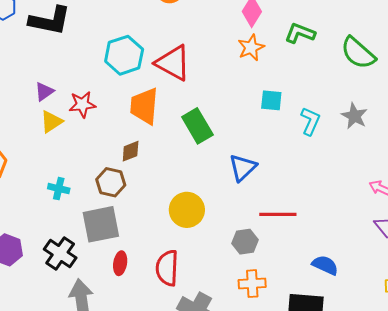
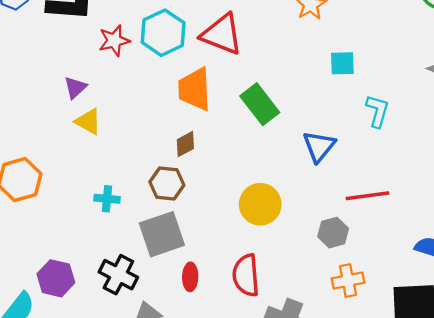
red star: (82, 104) -> (114, 41), moved
cyan L-shape: (310, 121) -> (377, 111), moved
yellow triangle: (51, 122) -> (88, 121), turned -50

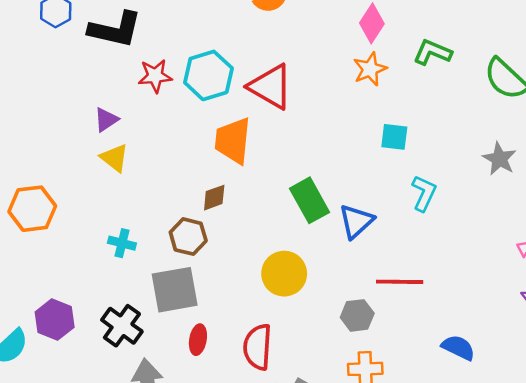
green rectangle: (260, 104) -> (309, 200), moved

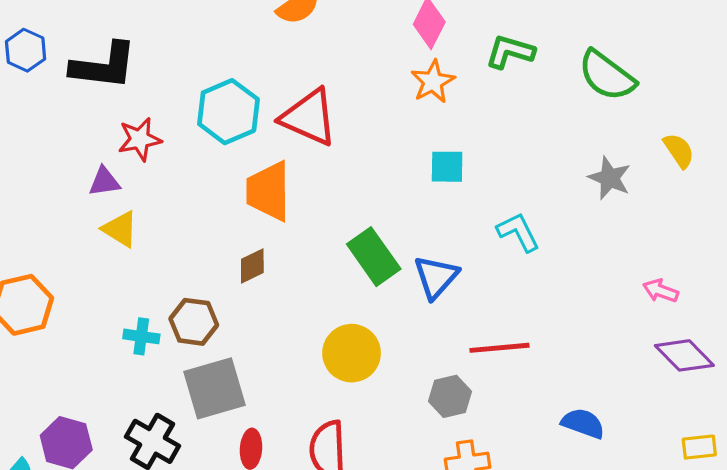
red star: (155, 76) -> (140, 139), moved
purple triangle: (106, 120) -> (104, 182), turned 32
cyan square: (394, 137) -> (447, 167), moved
cyan L-shape: (424, 193) -> (518, 232), turned -45
brown hexagon: (188, 237) -> (194, 322), moved

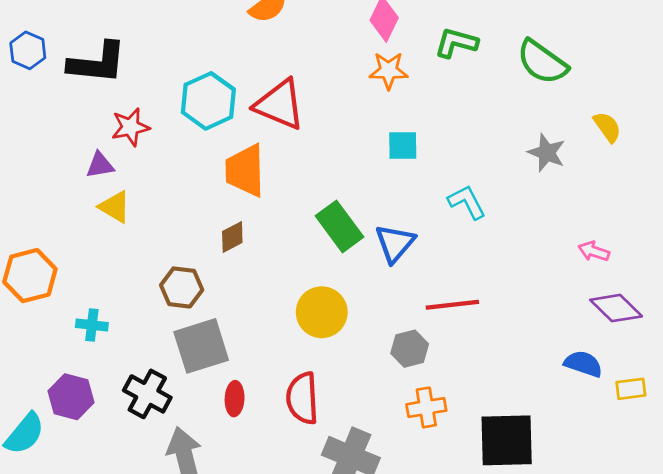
orange star: (433, 82) -> (389, 71), turned 30
cyan cross: (141, 336) -> (92, 325), moved
blue semicircle: (583, 423) -> (583, 364), moved

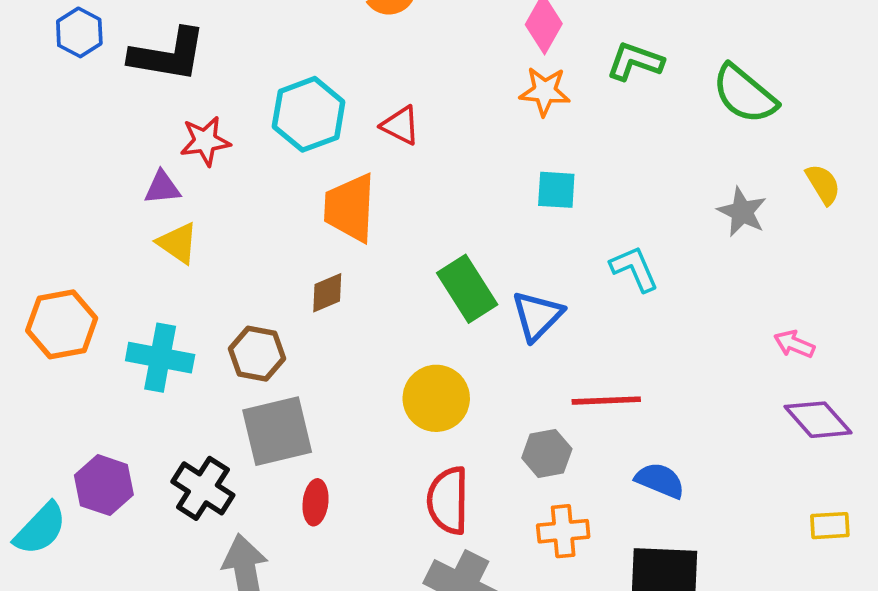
red triangle: (280, 104) -> (401, 125), size x0.6
cyan cross: (92, 325) -> (160, 358), moved, size x1.6
blue semicircle: (583, 364) -> (660, 480), moved
red semicircle: (302, 398) -> (448, 501), moved

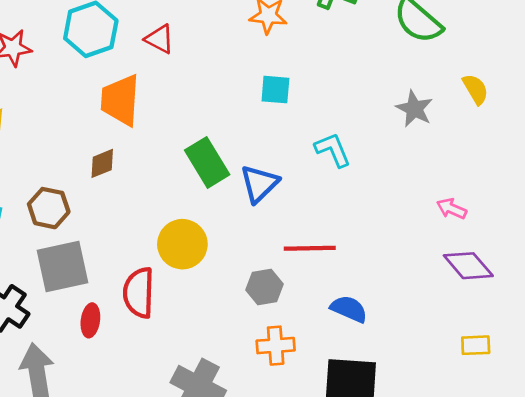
red semicircle: (448, 501) -> (139, 293), moved

